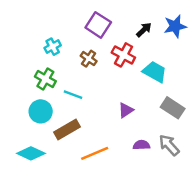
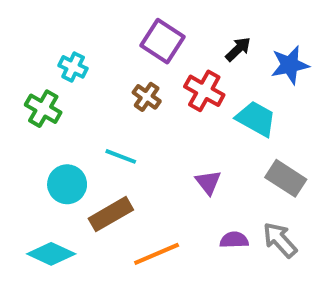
blue star: (175, 26) -> (290, 65), moved
cyan cross: (53, 47) -> (73, 67), moved, turned -35
green cross: (45, 79) -> (43, 109), moved
purple triangle: (126, 110) -> (208, 182), turned -35

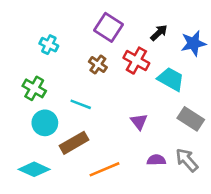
green cross: (43, 109) -> (34, 88), moved

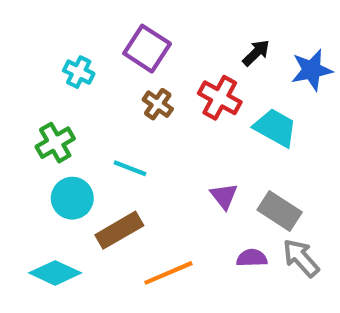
purple square: (109, 27) -> (147, 49), moved
green cross: (34, 88) -> (55, 143), turned 30
gray rectangle: (191, 119) -> (280, 211), moved

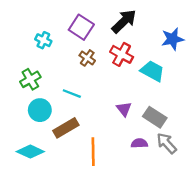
black arrow: (256, 53) -> (124, 21), moved, size x1.6
orange line: (168, 273) -> (93, 152), turned -68

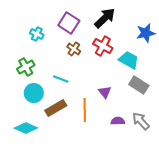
gray rectangle: (155, 117) -> (139, 85), moved
orange line: (93, 152) -> (85, 110), moved

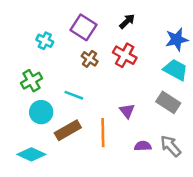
black arrow: (105, 18) -> (127, 21), size x0.6
cyan trapezoid: (129, 60) -> (175, 70), moved

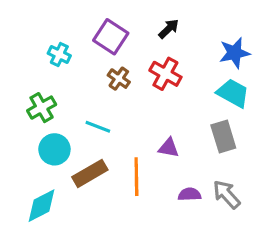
gray rectangle: (168, 102) -> (223, 136), turned 40
purple triangle: (127, 111) -> (169, 148), turned -42
cyan diamond: (31, 154) -> (42, 206), turned -52

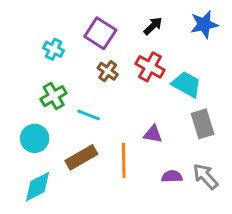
blue star: (235, 53) -> (204, 24), moved
cyan trapezoid: (233, 93) -> (187, 84), moved
green cross: (42, 108) -> (54, 96), moved
cyan circle: (54, 149) -> (35, 138), moved

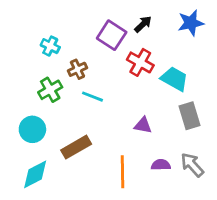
purple square: (100, 33) -> (112, 35), moved
brown cross: (108, 71) -> (77, 69), moved, turned 30
cyan line: (89, 115) -> (92, 97), moved
orange line: (124, 160) -> (123, 172), moved

